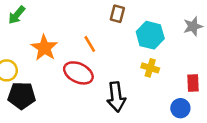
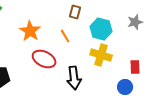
orange line: (90, 44) -> (65, 36), moved
orange star: (44, 48) -> (30, 31), moved
yellow cross: (150, 68) -> (101, 55), size x1.5

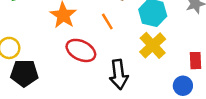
yellow cross: (101, 55) -> (153, 45), turned 30

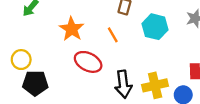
yellow cross: (153, 45) -> (155, 85), moved, turned 30

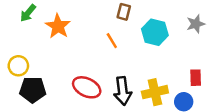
orange star: (72, 29) -> (58, 26), moved
red ellipse: (88, 62) -> (87, 87), moved

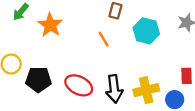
black pentagon: (33, 90) -> (38, 79), moved

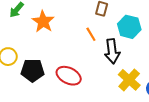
black arrow: (114, 89) -> (112, 51), moved
yellow cross: (146, 90) -> (129, 80), turned -35

